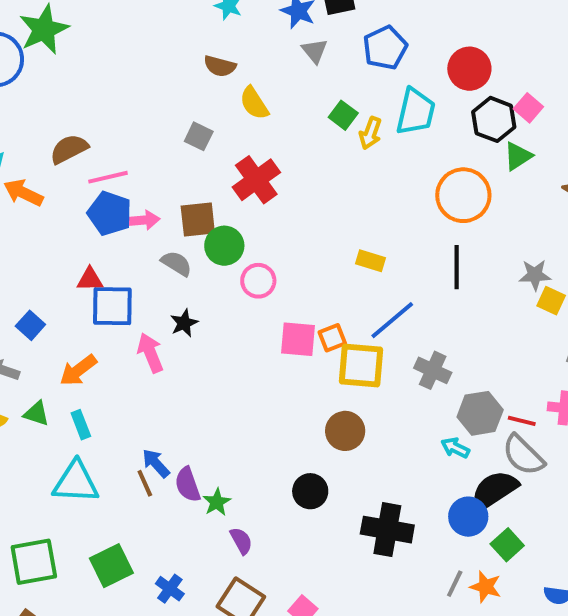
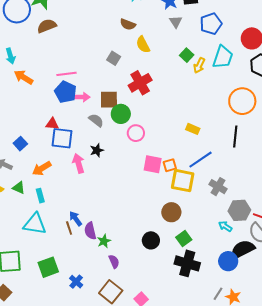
brown semicircle: (69, 149) -> (47, 26), moved
green square: (507, 545) -> (184, 239), moved

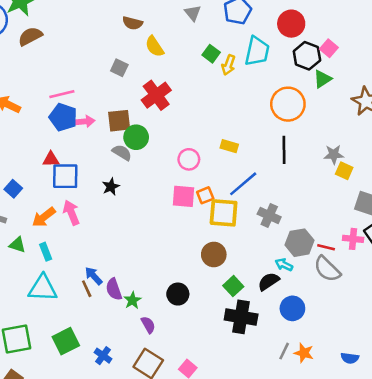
gray semicircle: (96, 120) -> (122, 152), moved
pink circle: (136, 133) -> (189, 159), moved
pink arrow: (78, 163) -> (71, 213), moved
black circle: (151, 240) -> (178, 294), moved
black semicircle: (243, 249) -> (269, 281), moved, size x0.7

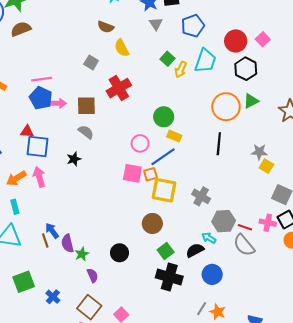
pink square: (329, 48) -> (263, 39), moved
green triangle: (322, 79) -> (251, 101), moved
green circle: (136, 137) -> (164, 117), moved
blue line: (243, 184) -> (163, 157), moved

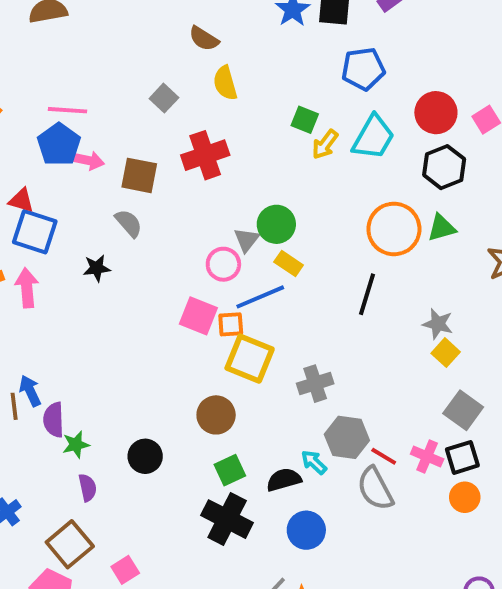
gray triangle: (156, 24) -> (247, 240), moved
green square: (167, 59) -> (305, 120), turned -32
gray cross: (201, 196) -> (315, 384), turned 30

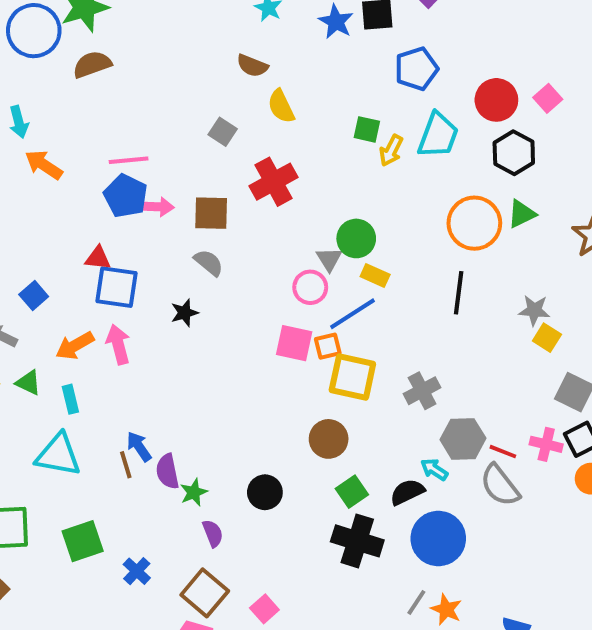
blue circle: (306, 530) -> (438, 539), size x1.4

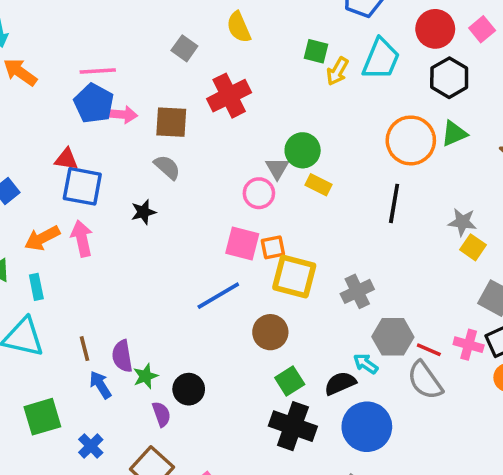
blue line: (353, 314) -> (218, 296), moved
blue arrow: (139, 447) -> (100, 385), moved
black circle: (265, 492) -> (189, 389), moved

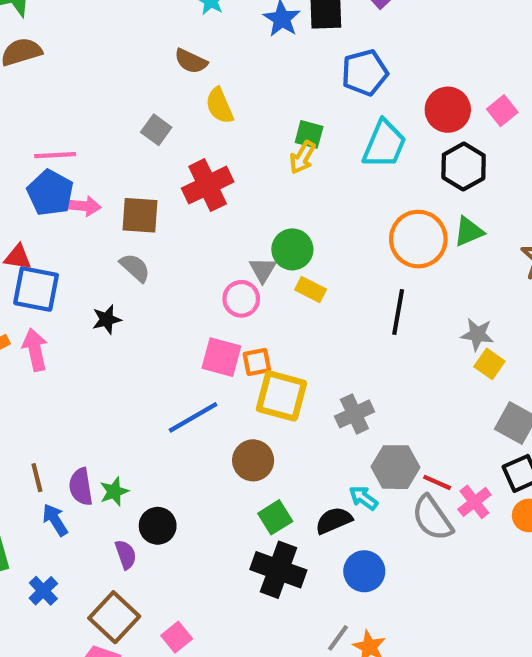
yellow arrow: (337, 71) -> (302, 157), moved
pink cross: (469, 345) -> (474, 502), moved, turned 36
green star: (146, 376) -> (114, 491), moved
blue circle: (367, 427) -> (364, 571), size x0.7

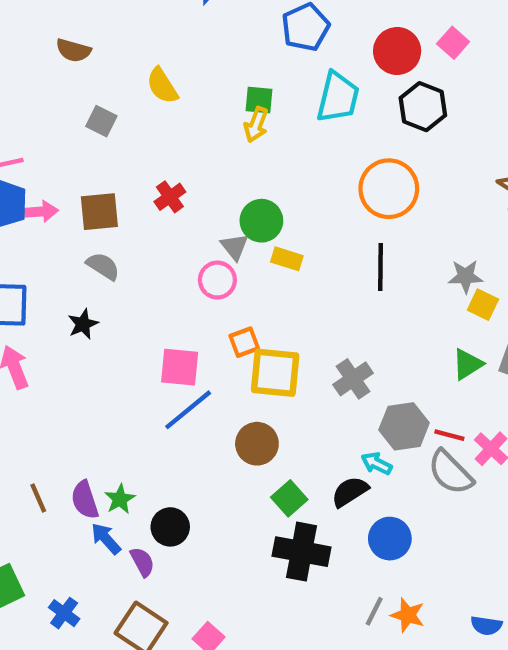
brown semicircle: (191, 61) -> (73, 50), moved
red cross: (208, 185) -> (170, 197), moved, size x0.6
green triangle: (469, 232) -> (468, 364), moved
pink square: (221, 357) -> (180, 367), moved
blue arrow: (55, 520) -> (106, 539), moved

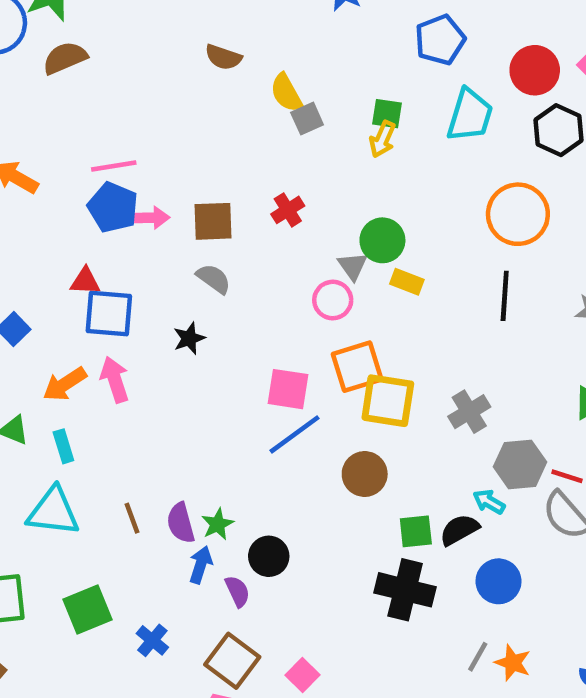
brown semicircle: (73, 50) -> (223, 57), moved
gray square: (101, 121) -> (307, 119), moved, turned 36
orange square: (244, 342) -> (357, 367), size x1.6
green square: (289, 498) -> (416, 531), moved, turned 32
blue arrow: (106, 539) -> (201, 565), turned 56

